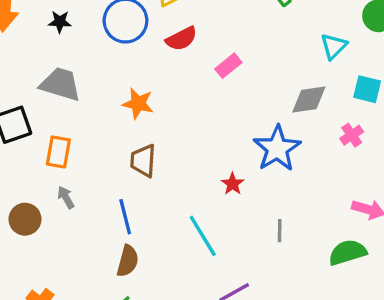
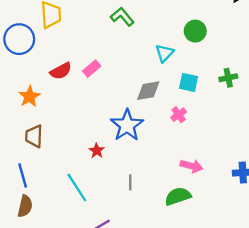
red semicircle: (181, 39) -> (61, 71), moved
orange star: (138, 104) -> (29, 97), turned 30

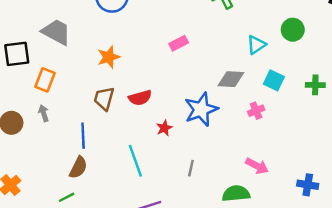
red semicircle: (61, 71) -> (140, 98), moved

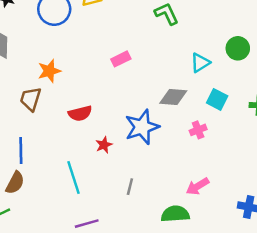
brown trapezoid: (104, 98) -> (31, 99), moved
pink arrow: (257, 166) -> (198, 186), turned 120

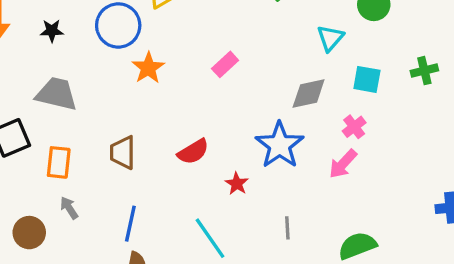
orange star: (49, 71) -> (148, 68), moved
blue line: (21, 150) -> (130, 224), turned 30
pink arrow: (198, 186) -> (343, 164), moved

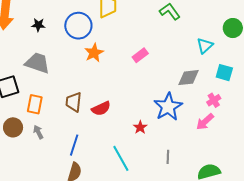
red semicircle: (193, 152) -> (101, 108), moved
brown circle: (29, 233) -> (13, 127), moved

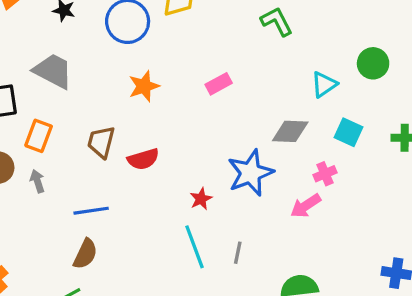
orange star: (94, 53) -> (144, 86), moved
blue line: (74, 145) -> (91, 211), turned 55
cyan line: (121, 158) -> (195, 247), moved

